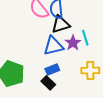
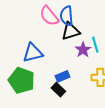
blue triangle: (53, 46) -> (33, 53), moved

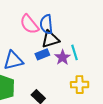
blue rectangle: (63, 76) -> (42, 54), moved

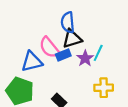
pink semicircle: (29, 24) -> (49, 47), moved
cyan line: (75, 52) -> (98, 53), turned 42

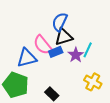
blue semicircle: (68, 22) -> (60, 22), turned 30
yellow cross: (104, 88) -> (93, 82), turned 30

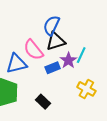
blue rectangle: (56, 52) -> (53, 68), moved

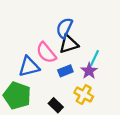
purple star: (68, 60) -> (89, 71), moved
yellow cross: (86, 89) -> (84, 95), moved

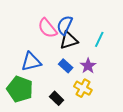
pink semicircle: (46, 53) -> (47, 28), moved
cyan line: (94, 58) -> (99, 39), moved
blue rectangle: (65, 71) -> (66, 66), turned 64

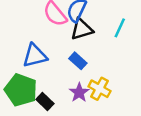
purple star: (88, 66) -> (79, 93), moved
black rectangle: (57, 98) -> (45, 101), moved

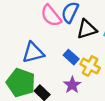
black triangle: (82, 29) -> (87, 29), moved
yellow cross: (99, 89) -> (90, 66), moved

